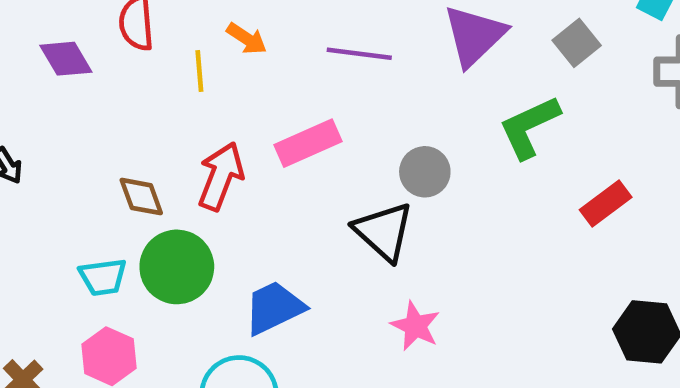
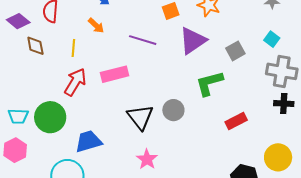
purple diamond: (66, 59) -> (18, 21), turned -30
yellow line: (199, 71) -> (73, 48), moved
gray circle: (425, 172) -> (173, 110), moved
brown diamond: (141, 197) -> (35, 46), moved

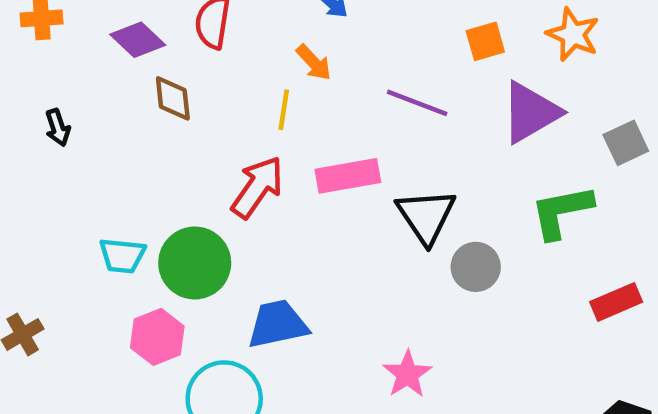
yellow line: (73, 48) -> (284, 110), moved
black triangle: (140, 117) -> (426, 216), moved
pink hexagon: (15, 150) -> (157, 337), moved

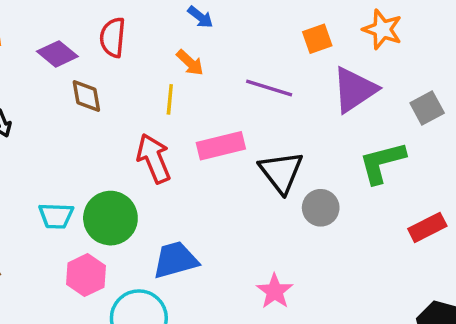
red arrow: (257, 187) -> (154, 158), turned -54

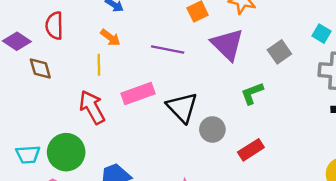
purple triangle: (354, 90) -> (227, 44), turned -36
green L-shape: (382, 162) -> (252, 93), size x0.7
red rectangle: (427, 227) -> (251, 150), moved

